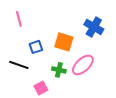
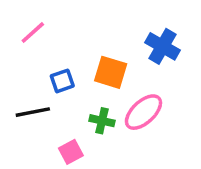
pink line: (19, 19) -> (33, 33), turned 63
black line: (19, 65) -> (33, 112), turned -30

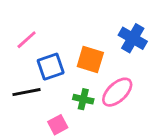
pink line: (33, 33) -> (27, 40), moved
blue square: (62, 81) -> (51, 67), size x1.4

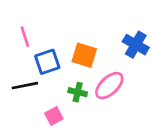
blue cross: (133, 38) -> (136, 45), moved
pink line: (27, 40) -> (25, 37), turned -66

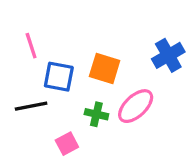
blue cross: (136, 45) -> (168, 55), turned 30
blue square: (47, 62) -> (59, 77), turned 30

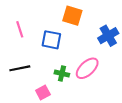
orange square: (105, 68) -> (72, 16), moved
blue square: (59, 77) -> (51, 40), moved

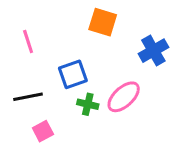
blue square: (51, 40) -> (73, 74), moved, turned -30
pink square: (43, 92) -> (43, 131), moved

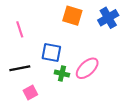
blue cross: (153, 51) -> (108, 18), moved
blue square: (73, 74) -> (51, 52), turned 30

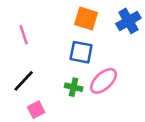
blue square: (51, 52) -> (81, 52), moved
black line: (20, 68) -> (24, 81), turned -36

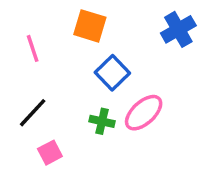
orange square: (86, 18) -> (90, 26), moved
blue square: (81, 52) -> (112, 73), turned 35

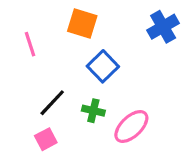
black line: (33, 113) -> (52, 103), moved
pink ellipse: (144, 113) -> (131, 126), moved

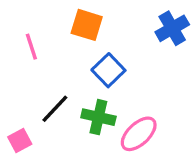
green cross: (93, 111) -> (98, 117), size x1.4
pink square: (46, 139) -> (20, 141), moved

